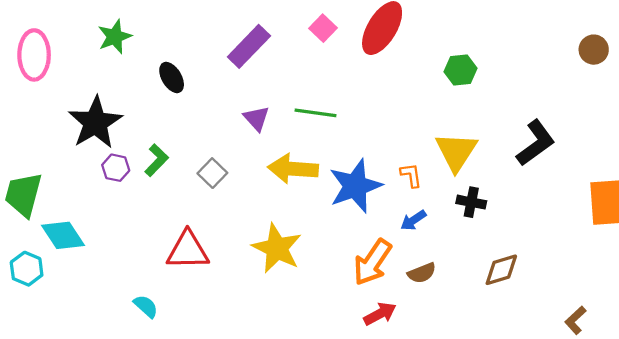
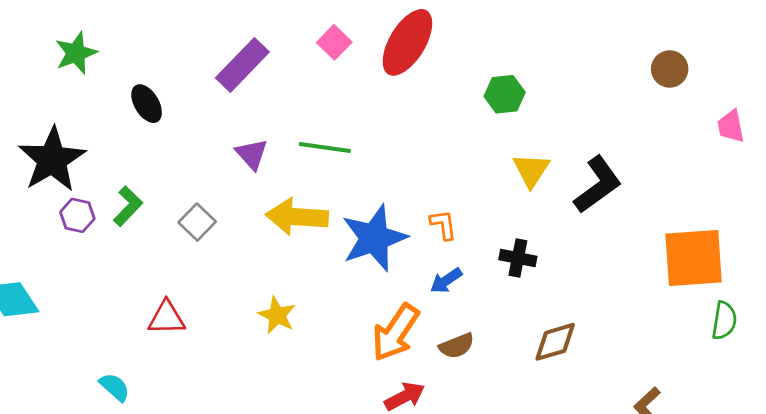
yellow triangle: (456, 152) -> (531, 170), moved, size x0.7
yellow star: (277, 248) -> (277, 315), size x0.6
red triangle: (188, 250) -> (167, 318), size x0.7

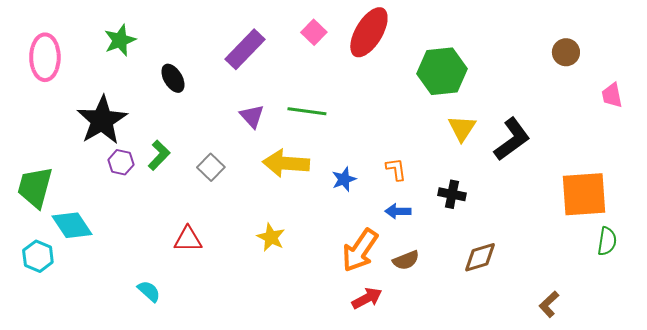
green hexagon: (505, 94) -> (442, 71), size x1.6
blue star: (374, 238) -> (344, 179), size x0.5
blue arrow: (446, 281) -> (398, 211), turned 35

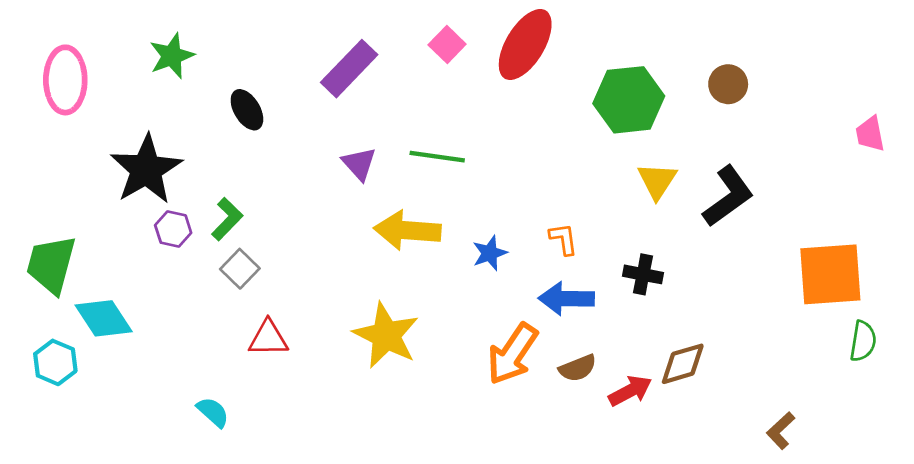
brown circle: (566, 52) -> (728, 84), moved
gray square: (211, 167) -> (240, 269), moved
blue arrow: (398, 211) -> (566, 299), size x1.5
yellow star: (271, 237) -> (386, 335), size x1.6
red arrow: (367, 298) -> (630, 391), moved

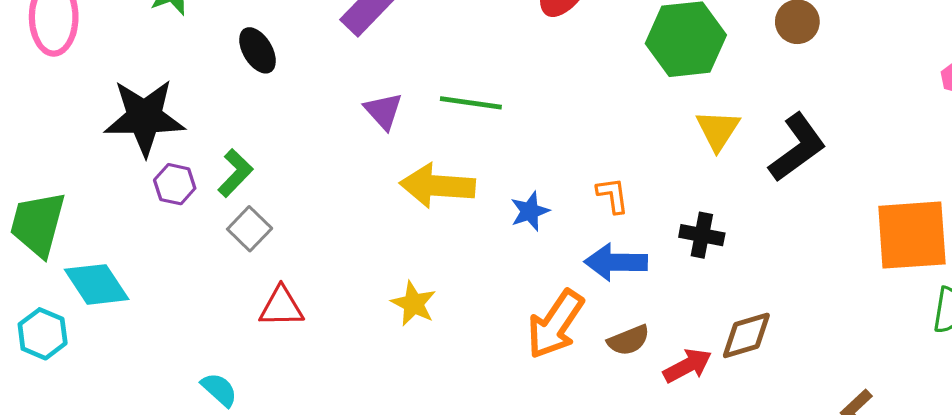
black star: (146, 169) -> (144, 117), turned 30
yellow star: (386, 335) -> (414, 304), size x0.6

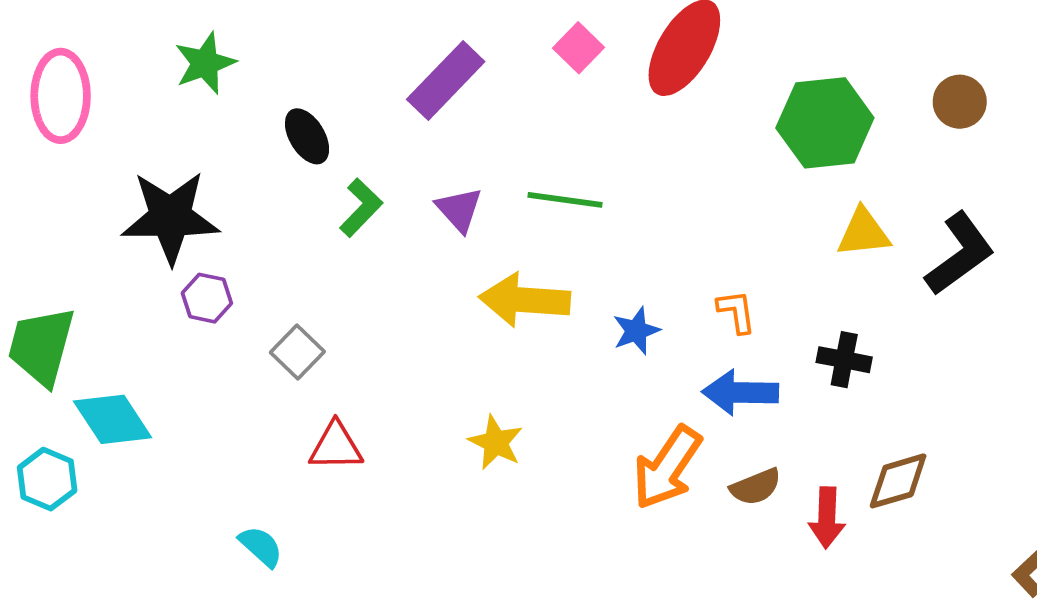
yellow triangle: (718, 130) -> (863, 233), turned 51
green L-shape: (235, 173) -> (361, 208), moved
red arrow: (687, 366) -> (827, 518), turned 120

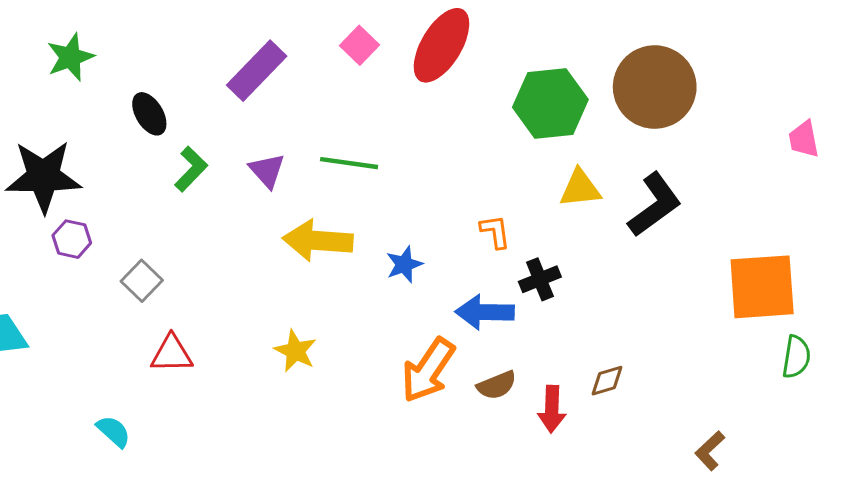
brown circle: (960, 102) -> (655, 87), size x2.0
orange L-shape: (736, 312) -> (495, 232), moved
black cross: (844, 360) -> (540, 279), moved, turned -33
brown diamond: (898, 481) -> (607, 381), size x0.7

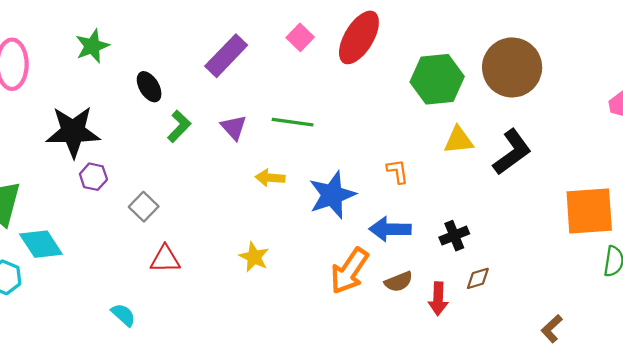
yellow arrow: (318, 241) -> (270, 178), size x0.6
blue star: (404, 264) -> (332, 195), size x1.8
black cross: (540, 279) -> (454, 236), moved

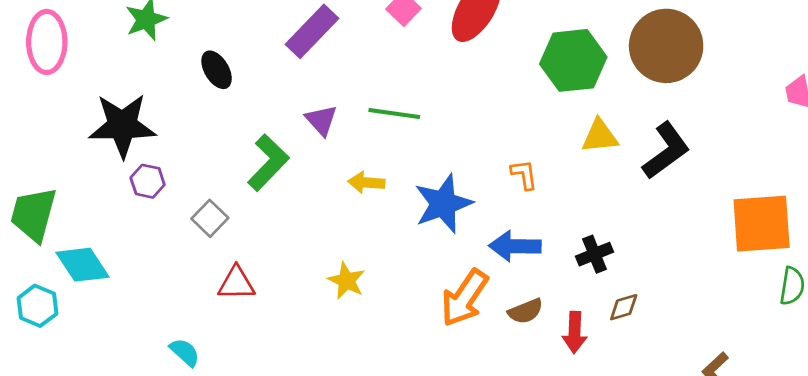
green L-shape: (179, 126) -> (268, 163), moved, size x1.4

